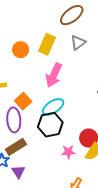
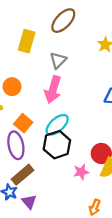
gray triangle: (78, 43) -> (58, 60), moved
yellow rectangle: (47, 44) -> (27, 41), moved
orange circle: (21, 50) -> (12, 87), moved

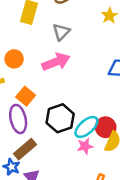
pink arrow: (53, 90) -> (56, 62), turned -128
cyan ellipse: (57, 125) -> (86, 127), moved

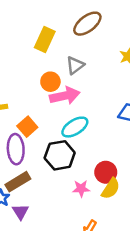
orange circle: (14, 59) -> (50, 82), moved
cyan ellipse: (86, 127) -> (75, 127), moved

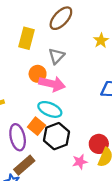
pink arrow: (65, 96) -> (52, 84), turned 35
orange square: (27, 127) -> (36, 126), moved
cyan ellipse: (75, 127) -> (50, 109), moved, turned 65

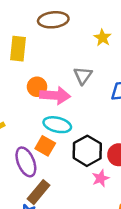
brown ellipse: (61, 18) -> (53, 20), turned 50
gray triangle: (57, 56) -> (83, 76), moved
black hexagon: (57, 136) -> (87, 151), moved

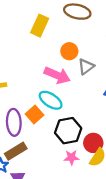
orange circle: (37, 87) -> (69, 51), moved

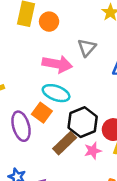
orange circle: (69, 51) -> (49, 22), moved
brown rectangle: (16, 151) -> (65, 143), moved

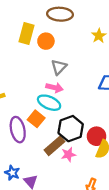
gray triangle: (87, 48) -> (59, 67), moved
pink arrow: (57, 64) -> (54, 88), moved, size x0.7
pink star: (93, 151) -> (68, 154), moved

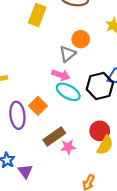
orange circle: (46, 41) -> (81, 39), moved
cyan ellipse: (49, 103) -> (68, 92), moved
black hexagon: (71, 129) -> (100, 86), moved

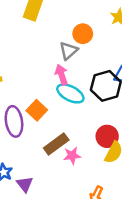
pink arrow: (61, 75) -> (61, 75), turned -126

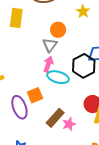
pink arrow: (61, 75) -> (48, 64), turned 49
orange square: (37, 110) -> (35, 95), turned 35

